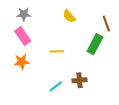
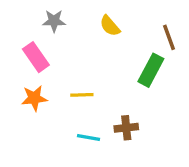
gray star: (24, 14) -> (54, 21), moved
yellow line: (57, 51) -> (82, 95), moved
cyan line: (56, 86) -> (89, 138), turned 48

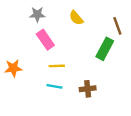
pink rectangle: (36, 57) -> (45, 40), moved
orange star: (34, 98) -> (13, 68), moved
cyan line: (89, 138) -> (54, 86), moved

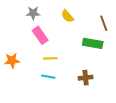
green rectangle: (105, 49) -> (93, 43), turned 72
brown cross: (88, 89) -> (86, 78), moved

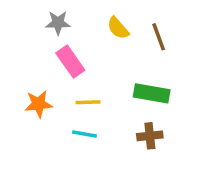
brown line: (104, 23) -> (159, 37), moved
green rectangle: (93, 43) -> (152, 93), moved
orange star: (12, 60) -> (39, 104), moved

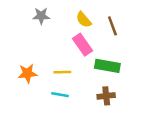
pink rectangle: (70, 62) -> (82, 45), moved

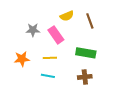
gray star: (41, 16) -> (33, 30), moved
yellow semicircle: (84, 20) -> (67, 16), turned -72
pink rectangle: (82, 45) -> (56, 35), moved

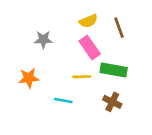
pink rectangle: (56, 35) -> (90, 48), moved
yellow line: (50, 58) -> (82, 77), moved
brown cross: (85, 77) -> (112, 102), turned 32

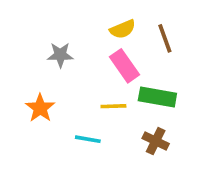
orange star: (29, 78) -> (40, 108), turned -30

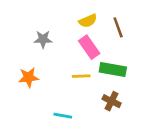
orange star: (40, 108) -> (29, 77), turned 30
cyan line: (88, 139) -> (63, 116), moved

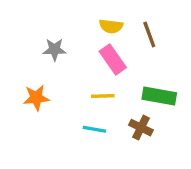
yellow semicircle: (88, 21) -> (111, 26), turned 30
green rectangle: (113, 70) -> (159, 96), moved
cyan line: (63, 116) -> (94, 129), moved

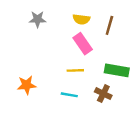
brown line: (149, 34) -> (109, 25), turned 36
gray star: (55, 49) -> (38, 19), moved
orange star: (36, 98) -> (27, 85), moved

